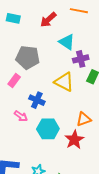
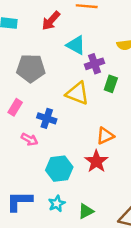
pink rectangle: (14, 81) -> (15, 107), moved
cyan hexagon: (48, 129) -> (59, 169), moved

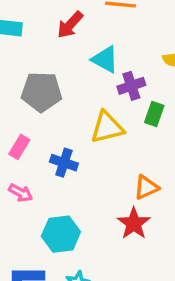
yellow triangle: (77, 93) -> (107, 127), turned -35
pink arrow: (29, 139) -> (21, 193), moved
cyan hexagon: (59, 169) -> (61, 234), moved

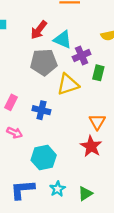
red arrow: (70, 25) -> (39, 30), moved
gray pentagon: (41, 92) -> (44, 62), moved
orange triangle: (146, 187) -> (97, 122), turned -30

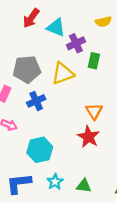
gray pentagon: (44, 62) -> (27, 69), moved
blue cross: (41, 110) -> (36, 101), turned -36
green triangle: (85, 194) -> (84, 186), turned 42

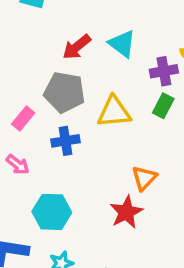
red arrow: (31, 18) -> (77, 47), moved
purple cross: (76, 43) -> (164, 71), moved

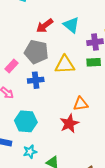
green rectangle: (163, 106) -> (94, 62), turned 56
orange triangle: (144, 178) -> (81, 104), turned 35

